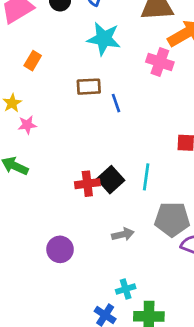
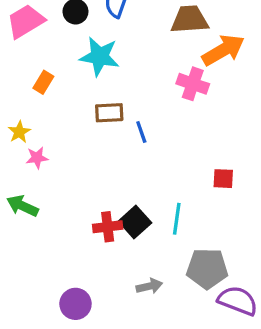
cyan star: (104, 39) -> (100, 57), moved

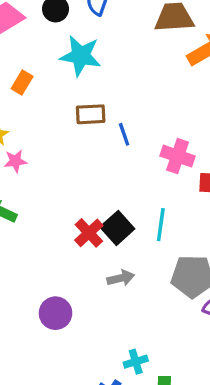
pink cross: (193, 84) -> (178, 156), moved
red cross: (108, 227) -> (89, 233), turned -36
gray arrow: (149, 286) -> (121, 278), moved

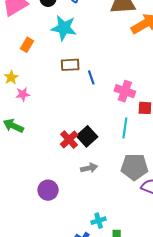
cyan line: (161, 225) -> (125, 128), moved

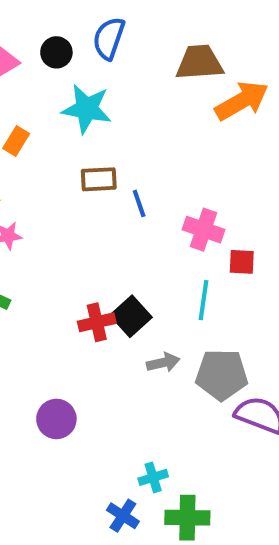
red cross: (69, 140) -> (97, 322), turned 30
gray arrow: (89, 168) -> (163, 363), moved

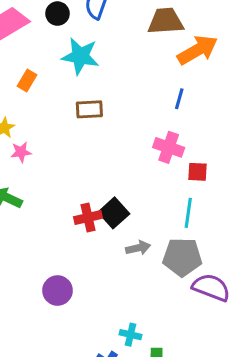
blue line: (139, 203) -> (179, 99), moved, turned 35
cyan line: (203, 300) -> (188, 213), moved
cyan cross: (153, 477) -> (131, 335), turned 30

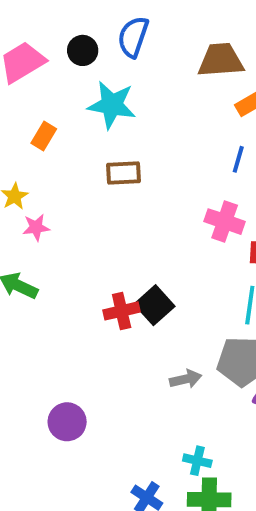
gray arrow: (138, 248) -> (186, 379), moved
purple circle: (57, 290) -> (67, 422), moved
cyan cross: (131, 335) -> (197, 461), moved

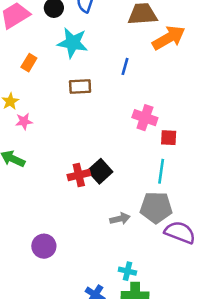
blue line: (238, 159) -> (125, 66), moved

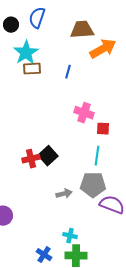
cyan star: (73, 43) -> (26, 53), turned 30
brown rectangle: (80, 86) -> (32, 69), moved

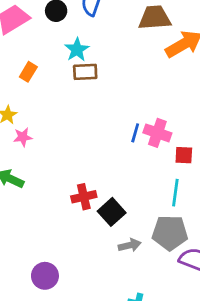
cyan star: (26, 53) -> (77, 50), size x0.7
blue line: (68, 72) -> (135, 133), moved
black square: (48, 156) -> (112, 212), moved

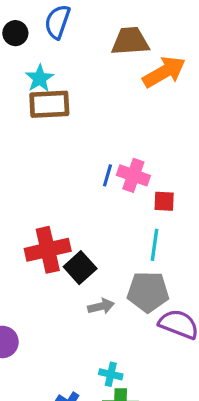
brown rectangle: (85, 72) -> (49, 104), size x1.4
red cross: (84, 197) -> (48, 250), size x1.5

